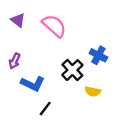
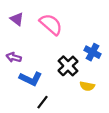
purple arrow: (15, 61) -> (14, 57), turned 80

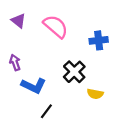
blue cross: (92, 52) -> (99, 40), moved, turned -35
purple arrow: (14, 57) -> (15, 62), turned 56

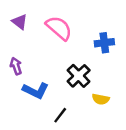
black line: (46, 111) -> (60, 115), moved

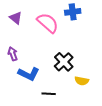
blue cross: (104, 43) -> (73, 12), moved
black line: (60, 115) -> (49, 94), turned 56

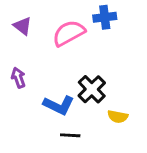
pink semicircle: (48, 23) -> (69, 33), turned -70
blue L-shape: (29, 74) -> (59, 105), moved

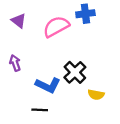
black line: (70, 135) -> (40, 110), moved

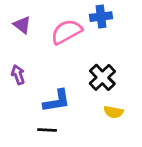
black cross: (75, 72) -> (102, 77), moved
blue L-shape: (48, 85) -> (57, 101), turned -35

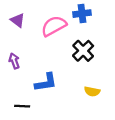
black cross: (102, 77) -> (83, 51), moved
black line: (47, 130) -> (22, 106), moved

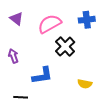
blue cross: (82, 14) -> (87, 20), moved
black cross: (83, 51) -> (65, 47), moved

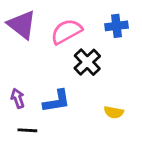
purple triangle: (16, 19) -> (22, 25), size x1.6
purple arrow: (13, 56) -> (18, 98), moved

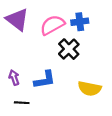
blue cross: (117, 26) -> (80, 22), moved
yellow semicircle: (114, 112) -> (90, 88), size x1.5

